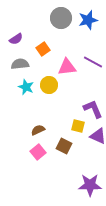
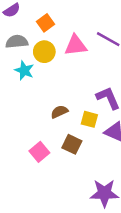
yellow circle: (49, 85) -> (44, 52), moved
brown semicircle: (38, 130) -> (59, 112), moved

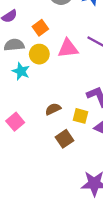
brown square: (72, 144) -> (64, 139), turned 30
pink square: (39, 152) -> (15, 122), moved

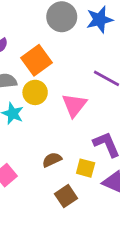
orange square: (40, 28) -> (37, 60), size x1.5
pink triangle: (68, 48) -> (74, 105), moved, turned -45

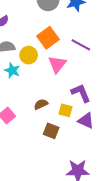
orange square: (37, 60) -> (48, 38), moved
brown square: (66, 196) -> (51, 131), turned -35

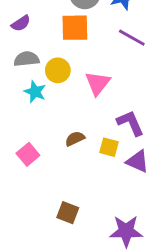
orange square: (48, 38) -> (75, 28), moved, turned 35
purple line: (81, 45) -> (132, 38), moved
brown square: (51, 131) -> (68, 213), moved

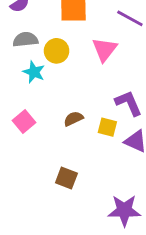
pink triangle: (98, 83) -> (105, 49), moved
pink square: (28, 154) -> (24, 121), moved
brown square: (68, 213) -> (66, 178), moved

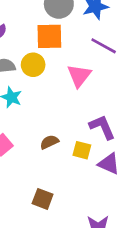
yellow circle: (57, 51) -> (33, 65), moved

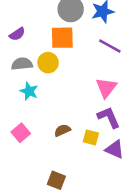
pink triangle: (79, 76) -> (106, 88), moved

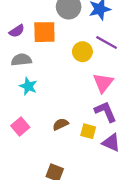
orange square: (62, 38) -> (44, 32), moved
yellow circle: (48, 63) -> (82, 52), moved

